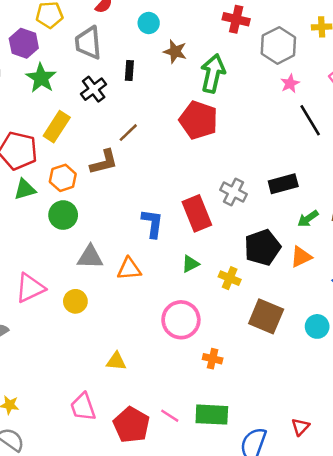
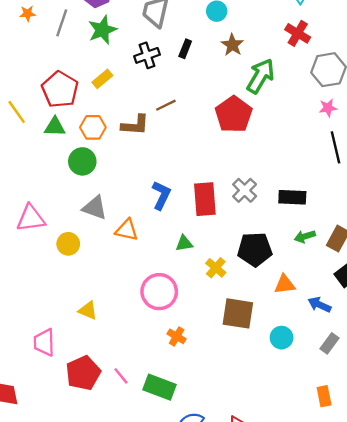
yellow rectangle: (57, 127) -> (102, 79), size x0.7
orange triangle: (301, 257) -> (285, 284), moved
brown square: (266, 316) -> (238, 313), turned -32

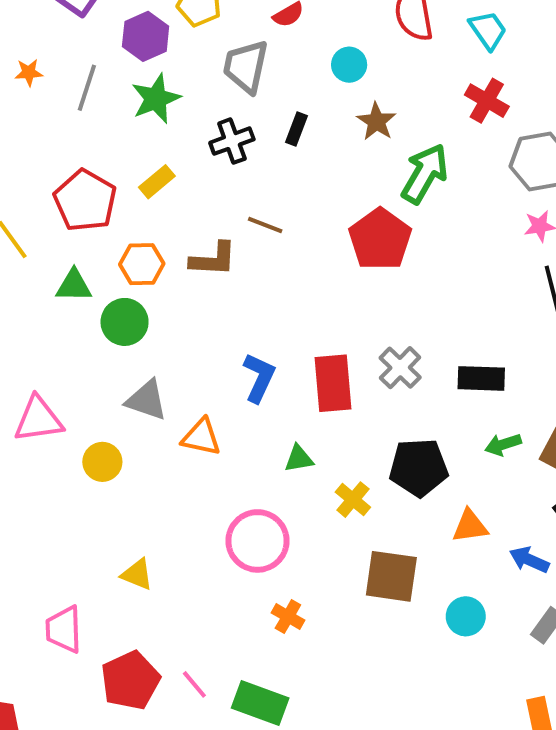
brown line: (166, 105) -> (265, 225), turned 48
green triangle: (55, 127) -> (74, 286), moved

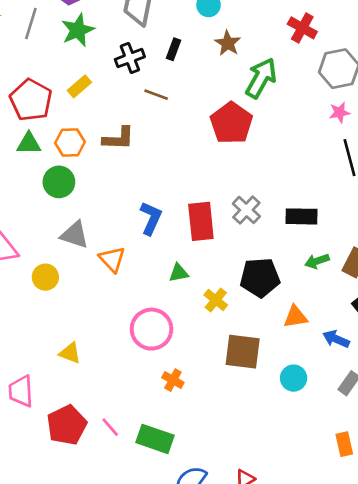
brown line: (265, 225) -> (156, 95), moved
green triangle: (74, 286) -> (29, 143), moved
orange triangle: (201, 437) -> (112, 259), turned 36

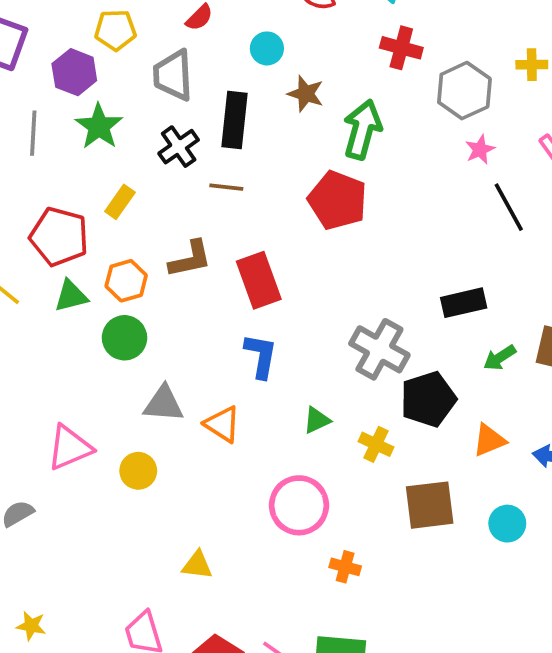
black rectangle: (174, 49) -> (235, 120), size x1.8
gray cross: (246, 210) -> (379, 349), moved, size x1.4
red rectangle: (201, 221) -> (259, 280), moved

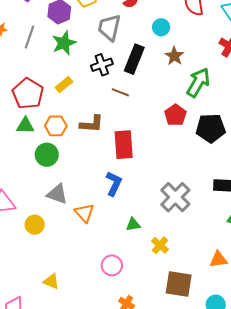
red pentagon: (338, 200) -> (175, 115), size x0.7
black pentagon: (428, 399) -> (211, 128), moved
pink circle: (299, 505) -> (112, 265), size x0.7

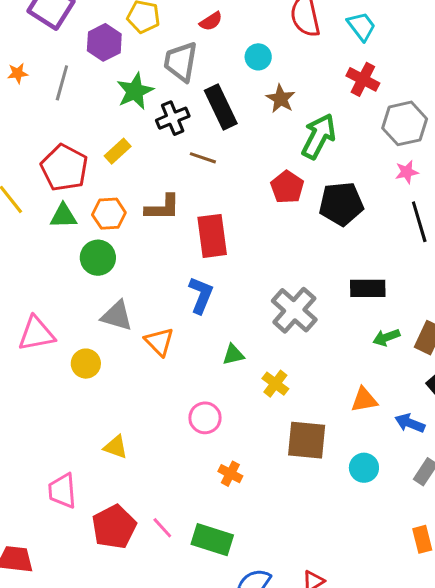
green star: (64, 43) -> (135, 91), moved
black rectangle: (134, 59) -> (221, 107), turned -44

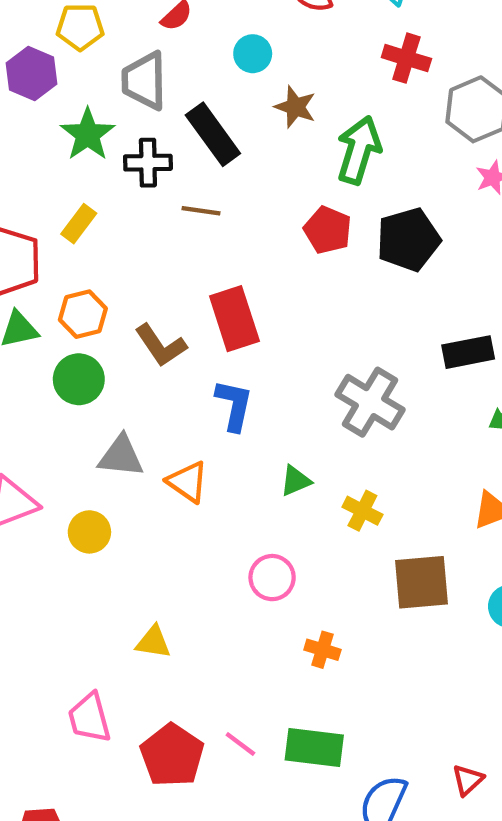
black cross: (173, 118) -> (148, 163), turned 32
brown L-shape: (162, 208) -> (161, 345), moved, turned 66

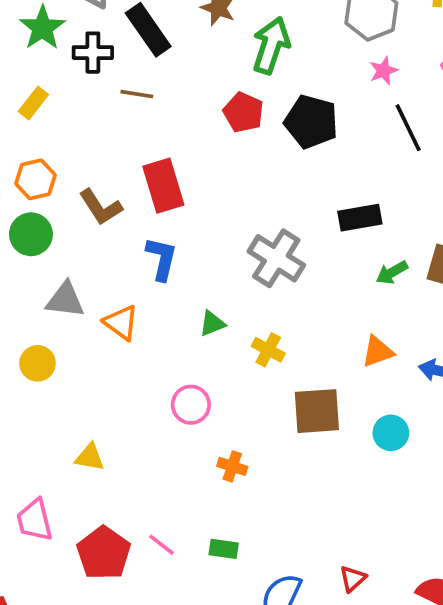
black pentagon: (408, 239) -> (311, 122), turned 30
green rectangle: (314, 747) -> (224, 549), size x0.6

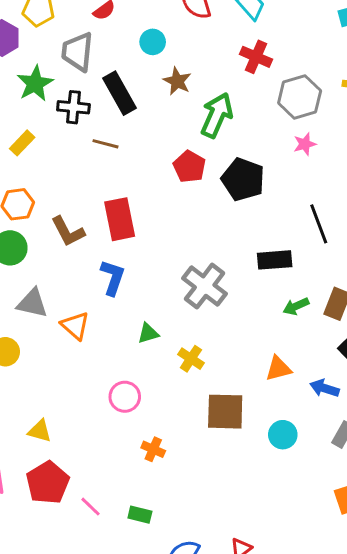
black line: (408, 128) -> (319, 224), moved
red pentagon: (104, 553) -> (48, 483), moved

